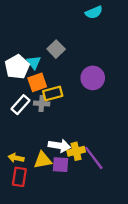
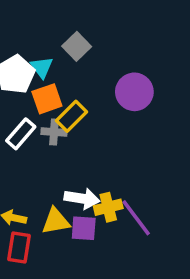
yellow rectangle: (53, 93) -> (71, 116), turned -30

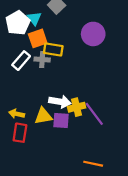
yellow rectangle: (71, 116) -> (53, 49), turned 54

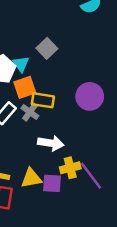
purple circle: (93, 34) -> (90, 96), moved
gray cross: (42, 59) -> (30, 112), turned 32
white arrow: (60, 102) -> (51, 143), moved

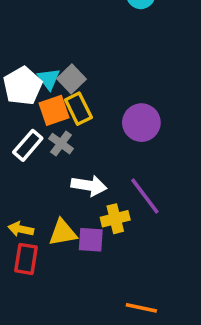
gray square: (47, 48) -> (71, 79), moved
yellow rectangle: (43, 100) -> (78, 109), moved, turned 55
purple line: (91, 176) -> (145, 196), moved

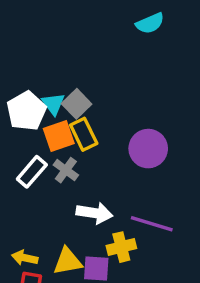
purple line: (145, 196) -> (152, 224), turned -36

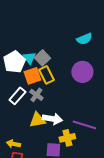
cyan semicircle: (150, 23) -> (84, 39), moved
purple circle: (148, 149) -> (82, 72), moved
yellow triangle: (68, 261) -> (37, 120), moved

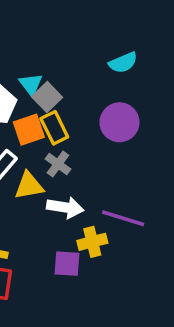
cyan triangle: (29, 58) -> (31, 84), moved
gray cross: (36, 95) -> (58, 164), moved
yellow triangle: (37, 120) -> (29, 186), moved

